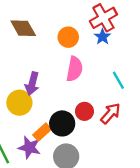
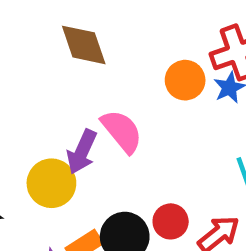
orange circle: (68, 37) -> (185, 80), moved
pink semicircle: (75, 69) -> (122, 131), moved, turned -60

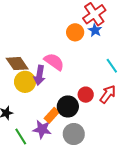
brown diamond: (84, 45) -> (17, 64), moved
yellow circle: (51, 183) -> (25, 82), moved

